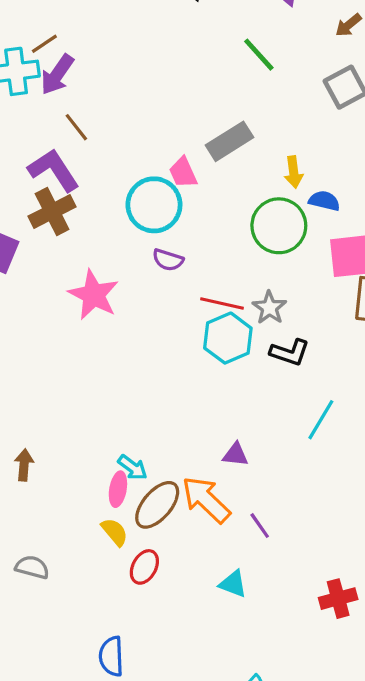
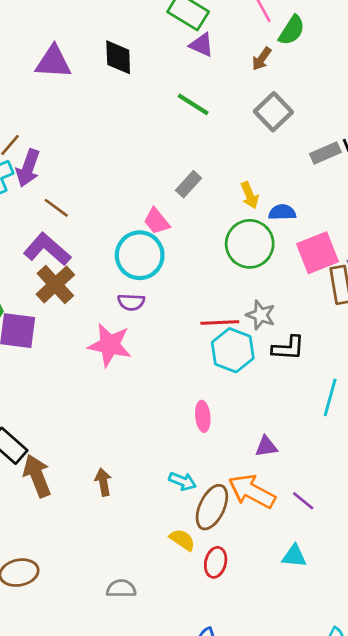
gray rectangle: (229, 141) -> (188, 184), size x0.7
purple semicircle: (168, 260) -> (131, 302), moved
brown arrow: (24, 465) -> (103, 482), moved
pink ellipse: (118, 489) -> (203, 416), moved

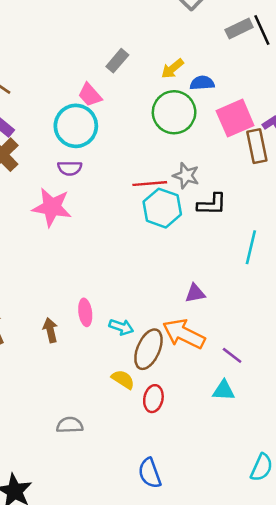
yellow arrow: (250, 195) -> (172, 69), turned 75
pink ellipse: (203, 416) -> (85, 312), moved
purple line: (303, 501) -> (232, 355), moved

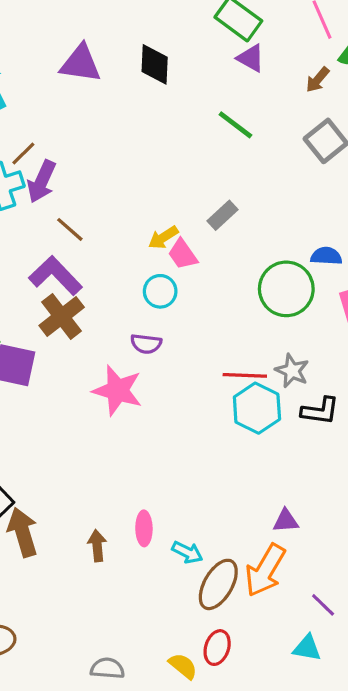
yellow arrow: (172, 69) -> (163, 238), moved
cyan circle: (76, 126) -> (160, 291), size x0.6
orange arrow: (184, 334) -> (265, 570), turned -93
yellow semicircle: (123, 379) -> (183, 666), moved

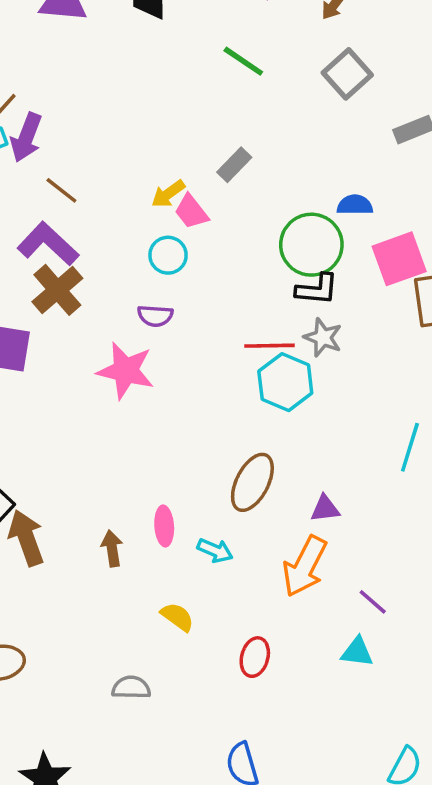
black L-shape: (320, 411) -> (317, 289), moved
brown ellipse: (218, 584) -> (252, 482), moved
yellow semicircle: (183, 666) -> (177, 617), moved

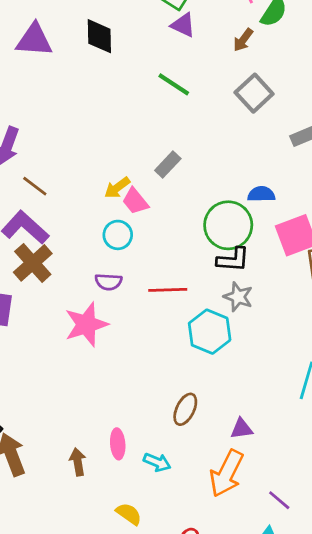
red line: (270, 346) -> (168, 290), moved
pink star: (126, 371) -> (86, 324), turned -30
brown ellipse: (252, 482) -> (185, 409), size x0.7

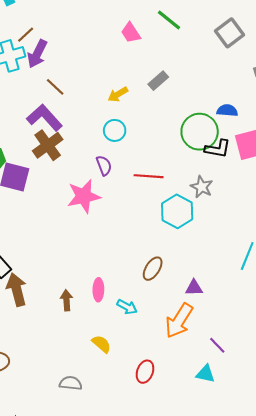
pink trapezoid: (135, 201) -> (131, 33), moved
black L-shape: (233, 260) -> (218, 149), moved
purple semicircle: (108, 282) -> (104, 165), turned -120

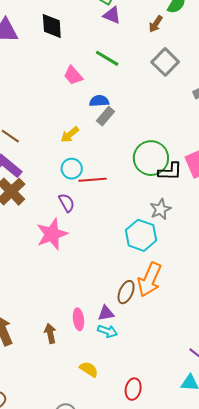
blue semicircle: (227, 110) -> (99, 101), moved
red line: (149, 176) -> (92, 180), moved
gray star: (202, 187) -> (160, 209), turned 30
purple triangle: (194, 288) -> (106, 313), moved
orange arrow: (179, 321) -> (149, 280), moved

